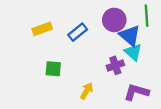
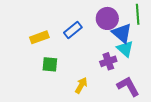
yellow rectangle: (42, 29) -> (39, 37), moved
purple L-shape: (136, 92) -> (128, 86), turned 45

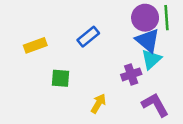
purple circle: (107, 18) -> (145, 18), moved
yellow rectangle: (39, 37) -> (35, 45), moved
cyan triangle: (125, 49) -> (151, 59), turned 36

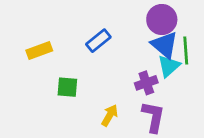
green line: (167, 18) -> (186, 50), moved
purple L-shape: (155, 105) -> (153, 117), moved, turned 40

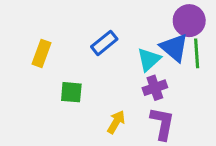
purple circle: (162, 20) -> (189, 21), moved
yellow rectangle: (39, 50) -> (42, 53), turned -50
cyan triangle: (169, 66) -> (149, 59), moved

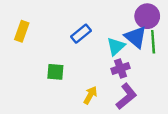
yellow rectangle: (42, 53) -> (22, 31), moved
purple L-shape: (162, 124) -> (126, 96), turned 40

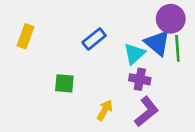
purple cross: (121, 68) -> (140, 79), turned 30

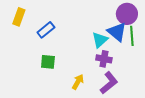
yellow rectangle: (25, 36) -> (19, 17), moved
blue rectangle: (94, 39) -> (46, 30), moved

